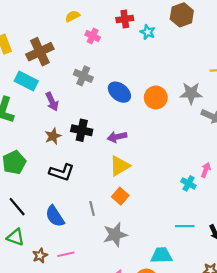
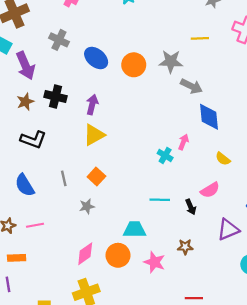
purple arrow: (52, 102) -> (25, 66), size x1.4
purple arrow: (117, 137) -> (92, 105), turned 114
orange square: (120, 196) -> (96, 176), moved
gray star: (115, 235) -> (87, 206), size x0.6

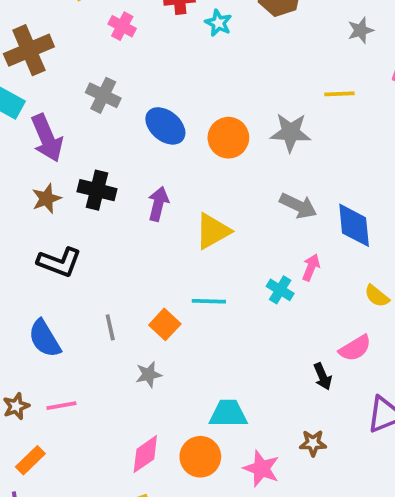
gray arrow: (191, 86) -> (298, 206), moved
yellow triangle: (94, 135) -> (213, 231), moved
cyan line: (160, 200) -> (209, 301), moved
orange rectangle: (17, 258) -> (30, 460), turned -42

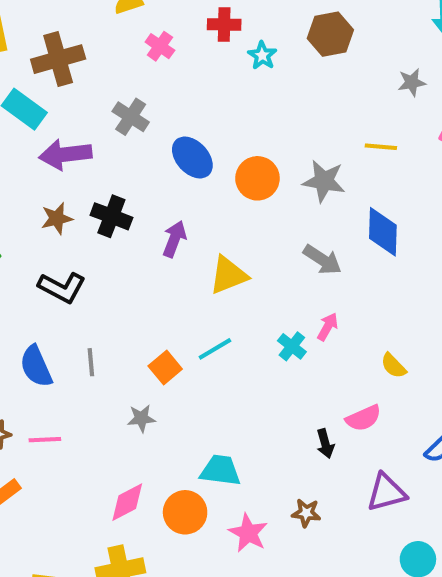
purple arrow: (47, 138) -> (65, 154), turned 99
blue diamond: (354, 225) -> (383, 232), moved
cyan line: (209, 301) -> (215, 349), turned -40
gray line: (110, 327) -> (91, 362), moved

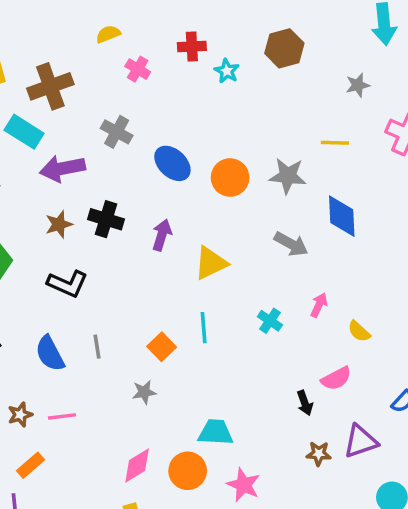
pink arrow: (328, 327) -> (319, 305), moved
cyan line: (215, 349) -> (204, 328), turned -60
brown star: (306, 513) -> (319, 454), moved

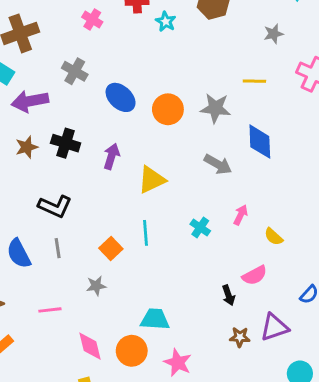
black L-shape: (67, 284) -> (55, 206), moved
pink line: (62, 416) -> (50, 310), moved
pink diamond: (137, 465) -> (90, 346), turned -72

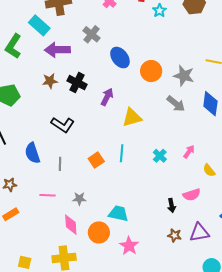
gray arrow: (218, 164) -> (176, 104), moved
gray line: (58, 248) -> (60, 164), moved
gray star: (96, 286) -> (79, 199), moved

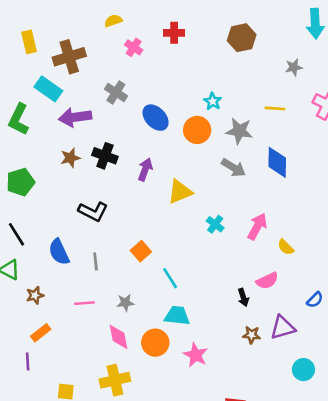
cyan star: (160, 11) -> (213, 101), moved
pink arrow: (189, 152) -> (257, 226), size x1.5
cyan line: (122, 153) -> (170, 278), moved, turned -30
cyan cross: (160, 156) -> (215, 224), moved

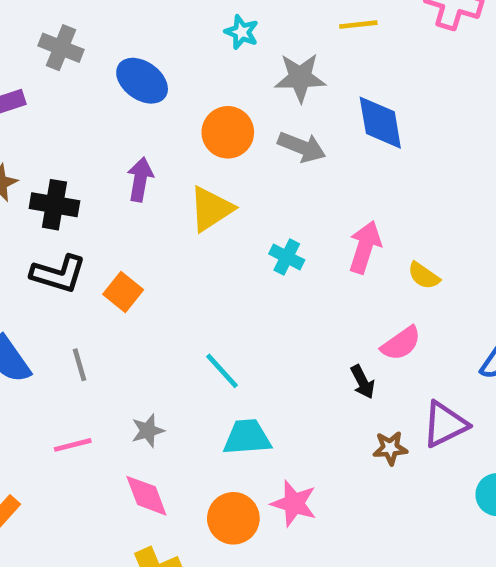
orange circle: (197, 130) -> (228, 132), moved
black cross: (105, 156) -> (54, 205), moved
orange square: (141, 251) -> (123, 292), moved
orange circle: (155, 343) -> (233, 518), moved

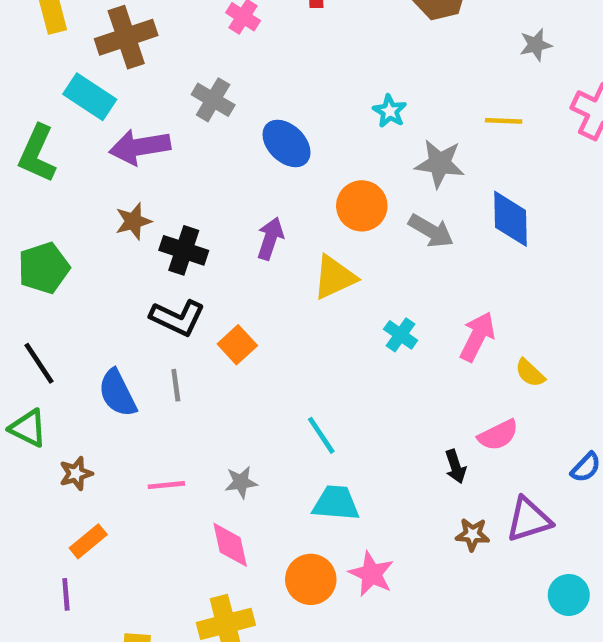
gray line: (79, 365) -> (176, 385), moved

